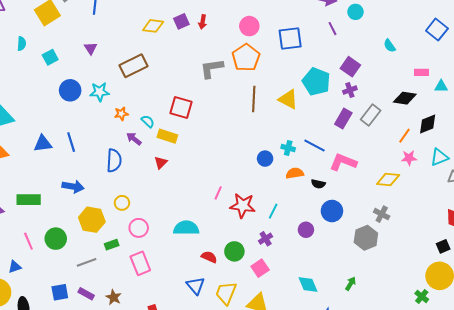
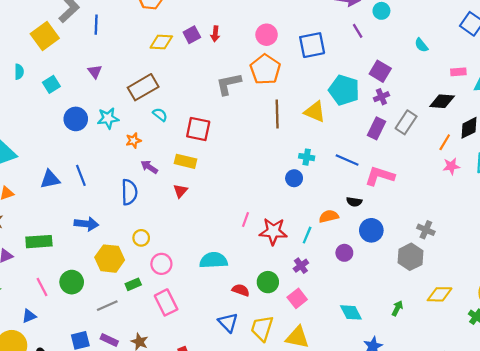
cyan semicircle: (148, 121) -> (160, 115), moved
cyan cross: (288, 148) -> (307, 157), moved
orange semicircle: (295, 173) -> (329, 216), moved
yellow diamond: (388, 180) -> (440, 294), moved

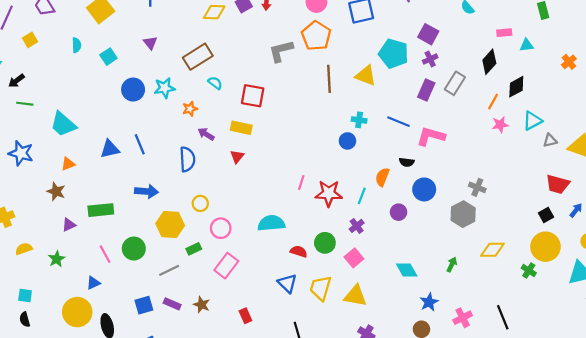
black diamond: (442, 101) -> (489, 62), turned -50
orange semicircle: (329, 216) -> (382, 177), turned -54
pink rectangle: (166, 302) -> (226, 266), turned 65

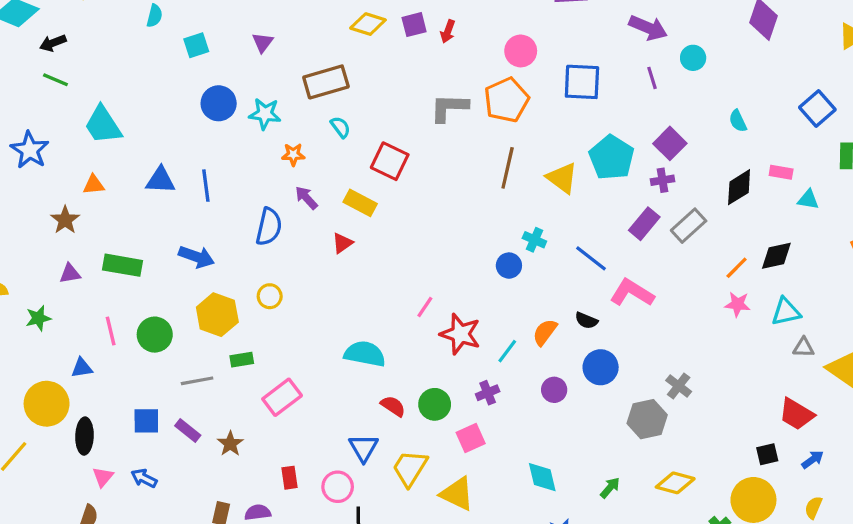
black diamond: (489, 62) -> (739, 187), moved
pink circle: (221, 228) -> (338, 487), moved

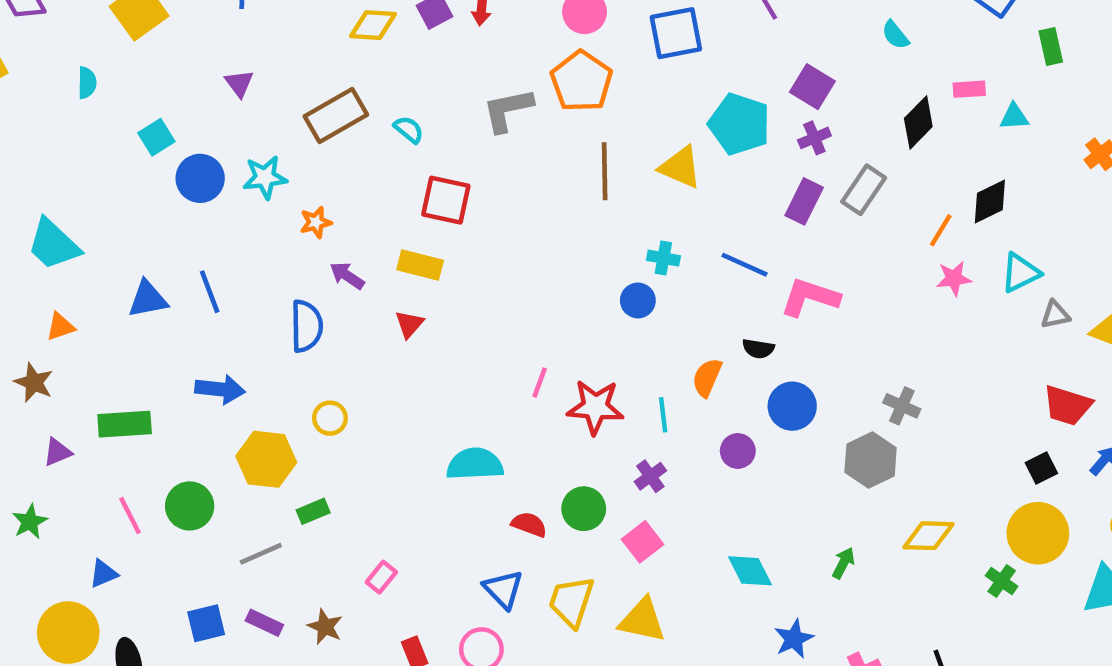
cyan square: (196, 45) -> (156, 137), moved
cyan semicircle: (340, 127) -> (409, 129), moved
cyan line: (507, 351) -> (663, 415), turned -30
pink rectangle: (282, 397) -> (381, 577), moved, size x0.6

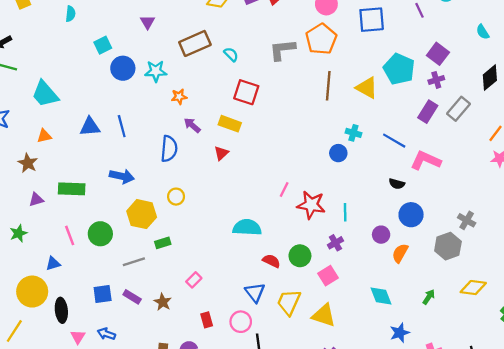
orange semicircle: (707, 377) -> (400, 253), moved

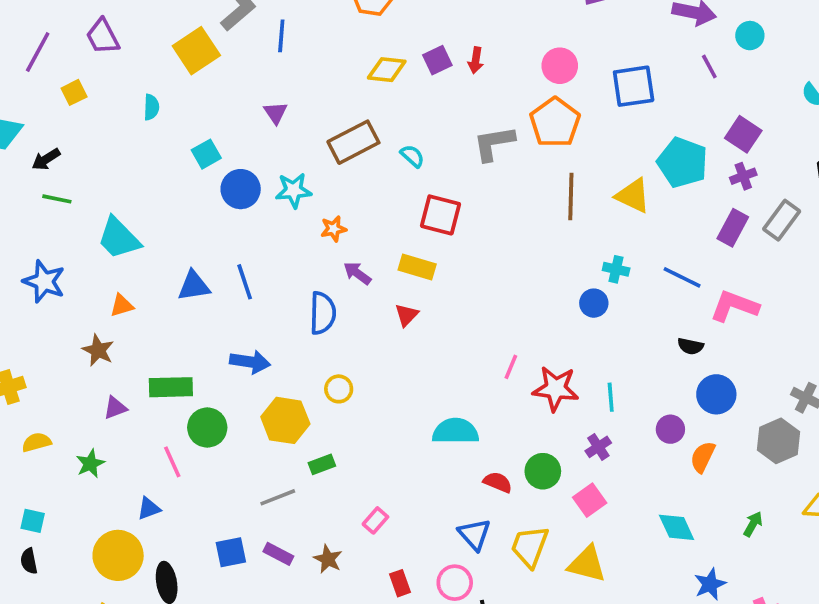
green circle: (100, 234) -> (207, 428), moved

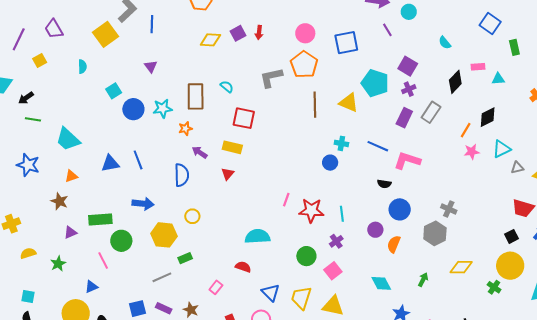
brown rectangle: (353, 142) -> (196, 96), moved, turned -60
red semicircle: (498, 482) -> (243, 267), moved

